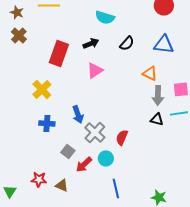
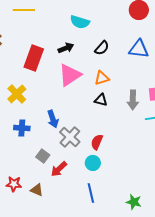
pink triangle: (95, 70) -> (70, 75), size x1.4
orange triangle: (150, 73) -> (102, 78), moved, turned -42
black triangle: (157, 119) -> (101, 100), moved
cyan circle: (106, 158) -> (93, 163), moved

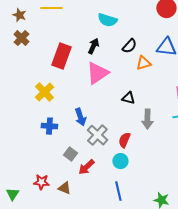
black arrow: (66, 48) -> (93, 46), turned -42
orange triangle: (102, 78) -> (143, 63), moved
gray arrow: (133, 100) -> (147, 119), moved

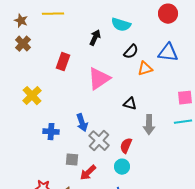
cyan semicircle: (107, 20) -> (121, 25), moved
black arrow: (93, 46) -> (95, 38), moved
red rectangle: (61, 56) -> (63, 62), size x0.7
yellow cross: (44, 92) -> (32, 96), moved
gray square: (70, 154) -> (72, 160), turned -32

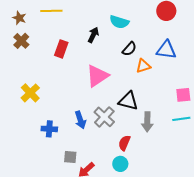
red rectangle: (63, 62) -> (61, 49), moved
black triangle: (130, 104) -> (128, 101), size x1.5
gray cross: (99, 141) -> (104, 117), moved

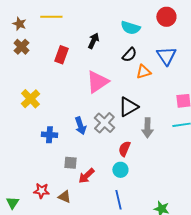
cyan semicircle: (119, 22) -> (130, 28), moved
blue triangle: (166, 50) -> (166, 56), turned 50
black triangle: (128, 101) -> (128, 107), turned -45

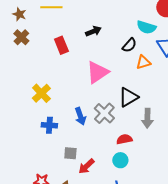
cyan semicircle: (130, 28) -> (146, 27), moved
black arrow: (93, 41) -> (93, 31), turned 42
red rectangle: (61, 55) -> (61, 45), turned -42
yellow cross: (30, 99) -> (41, 93), moved
red semicircle: (124, 149) -> (124, 139), turned 56

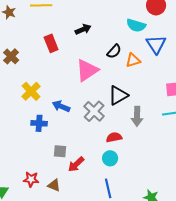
brown cross: (21, 37) -> (11, 56), moved
black semicircle: (129, 45) -> (114, 51), moved
blue arrow: (80, 116) -> (61, 106), moved, turned 132

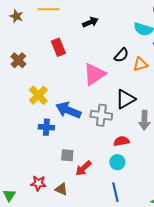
black arrow: (83, 29) -> (90, 22), moved
blue arrow: (61, 106) -> (68, 110), size x1.4
gray cross: (94, 111) -> (101, 115), turned -35

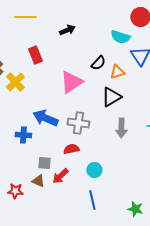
yellow cross: (38, 95) -> (15, 82), moved
black triangle: (125, 99) -> (111, 97), moved
red semicircle: (121, 141) -> (71, 149), moved
brown triangle: (61, 189) -> (38, 181), moved

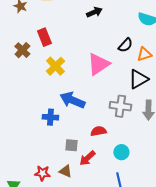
red rectangle: (35, 55) -> (44, 37), moved
yellow cross: (15, 82) -> (55, 66), moved
gray cross: (78, 123) -> (120, 106), moved
brown triangle: (38, 181) -> (65, 171), moved

